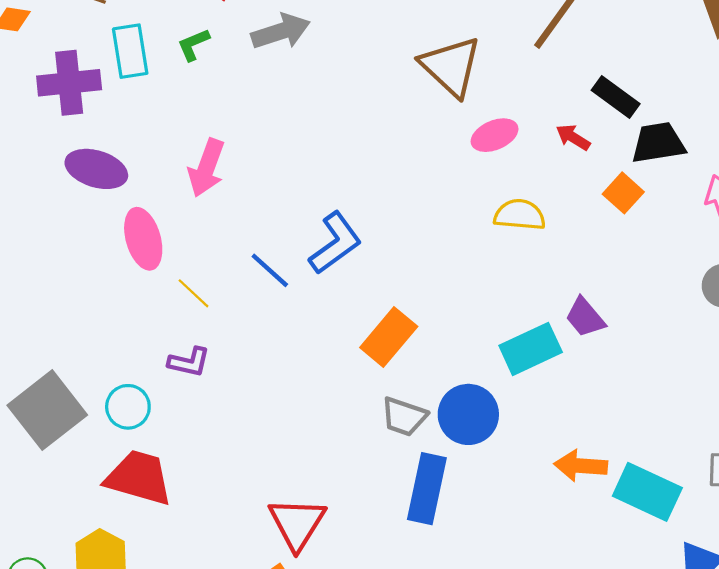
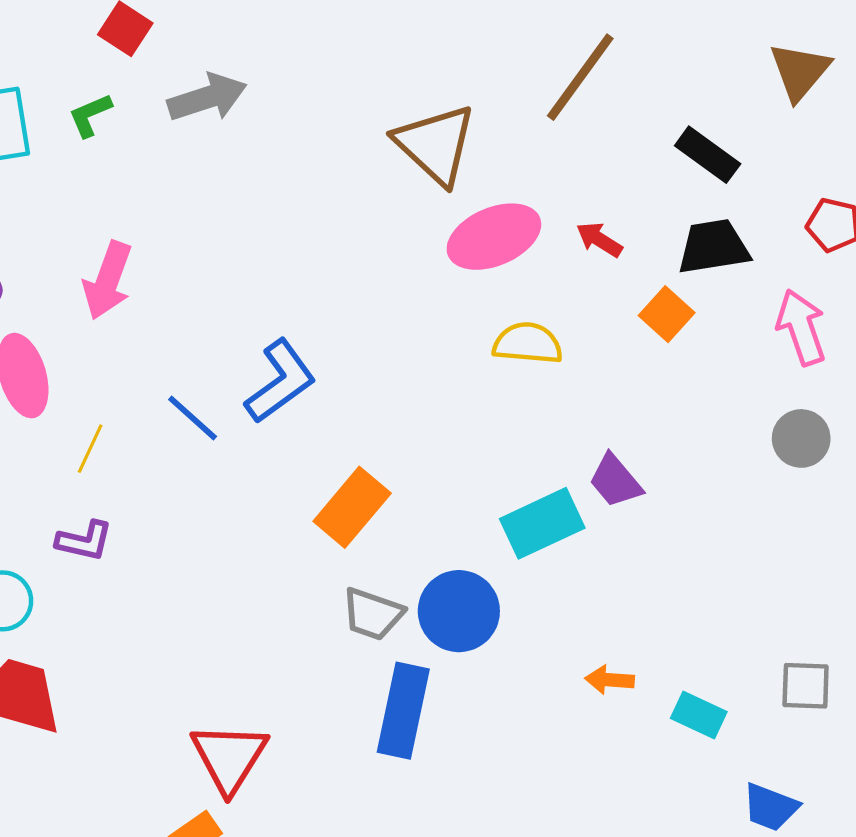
black rectangle: (616, 97) -> (708, 155), moved
pink ellipse: (495, 135) -> (494, 237), size x1.5
yellow line: (193, 293) -> (90, 449), turned 72
orange arrow: (581, 466) -> (610, 680), size x0.7
cyan rectangle: (647, 492) -> (699, 715), size x0.6

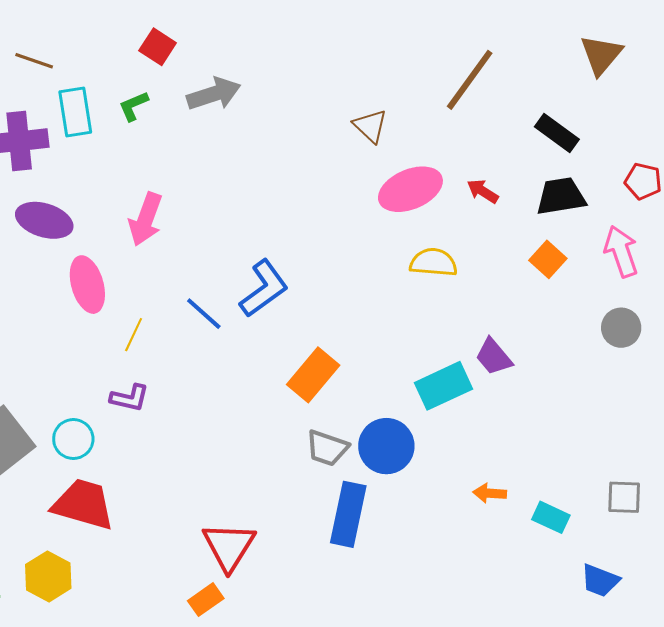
brown triangle: (800, 71) -> (601, 55), moved
brown triangle: (435, 144) -> (370, 126), size x0.6
orange square: (667, 314) -> (548, 259), moved

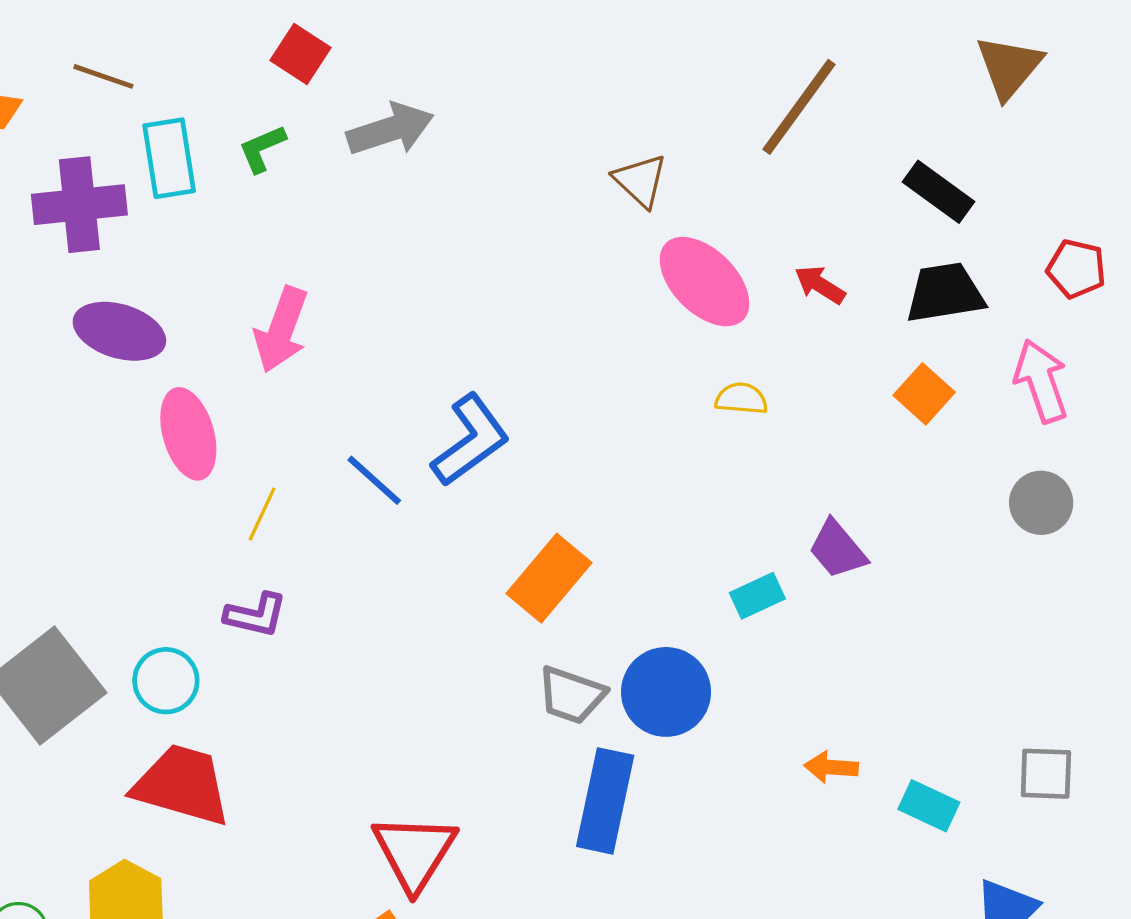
pink ellipse: (410, 189) -> (704, 282), turned 68
yellow semicircle: (434, 262) -> (741, 399), size x0.7
cyan rectangle: (444, 386) -> (757, 596), size x0.6

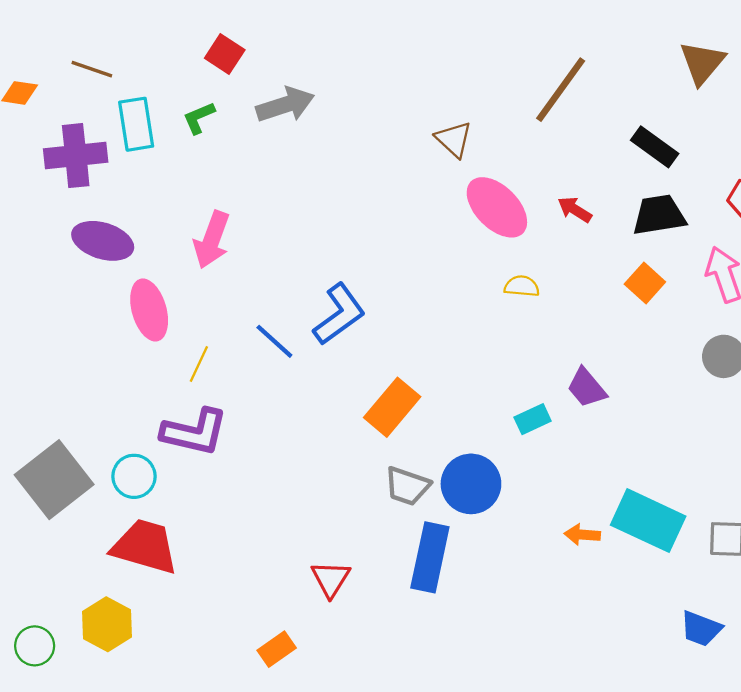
purple L-shape: (256, 615) -> (194, 432), size x1.6
cyan rectangle: (929, 806) -> (648, 521), moved, size x1.8
red triangle: (414, 852) -> (331, 579), moved, size x0.7

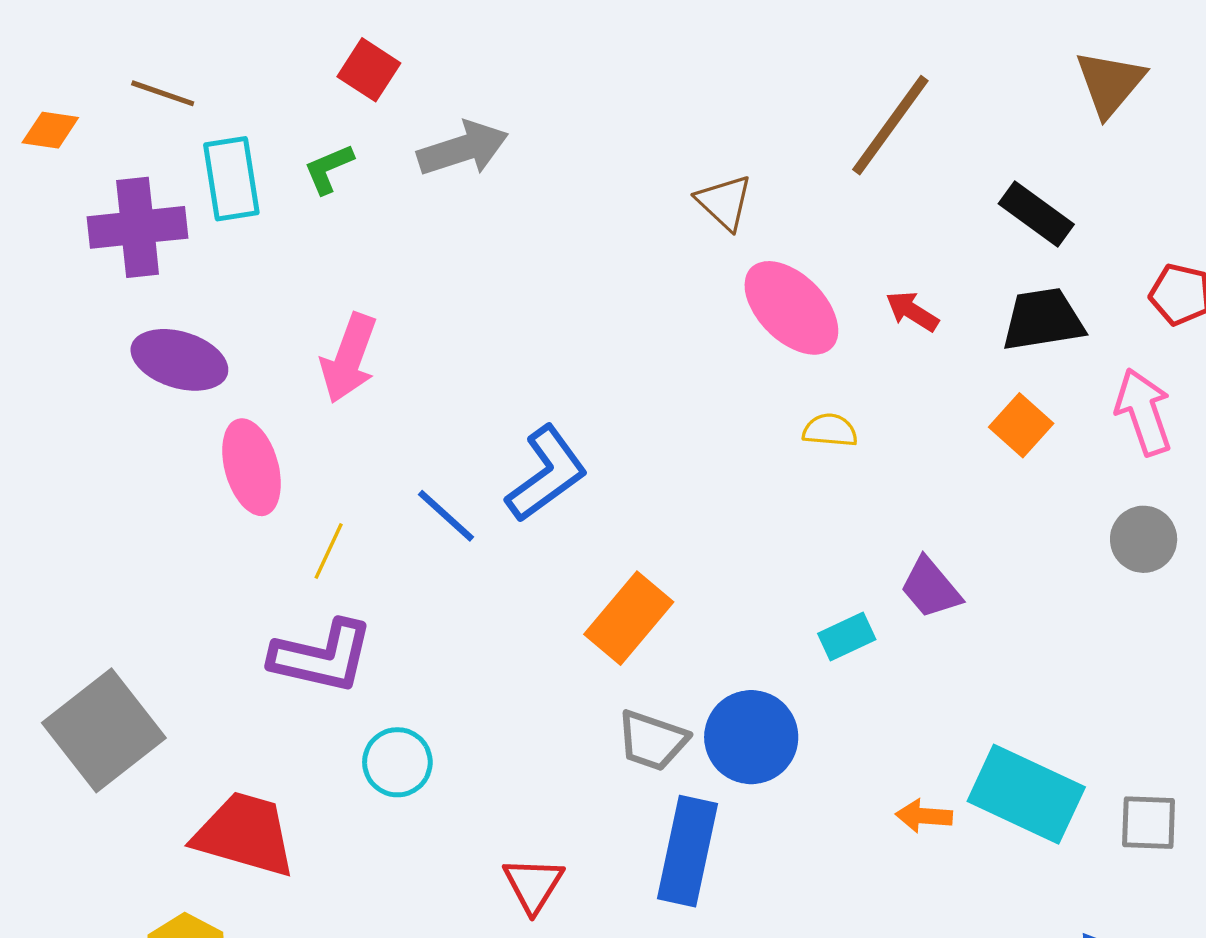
cyan circle: (134, 476) -> (397, 762), moved

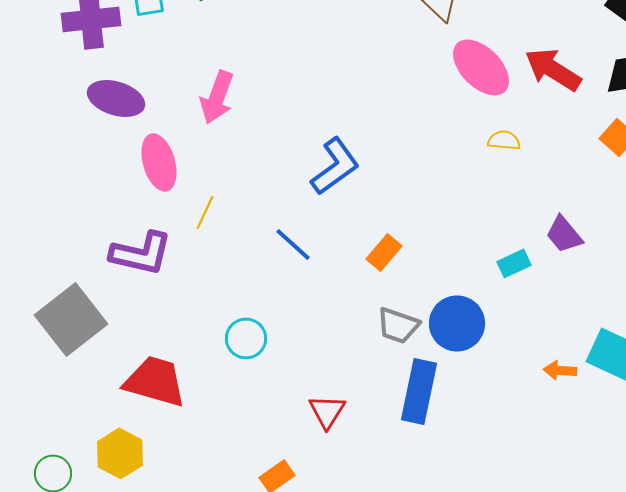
red arrow: (912, 311) -> (553, 69), size x1.8
blue line: (446, 516) -> (293, 244), moved
orange rectangle: (629, 618) -> (384, 252), size x0.7
purple L-shape: (322, 657) -> (141, 253), moved

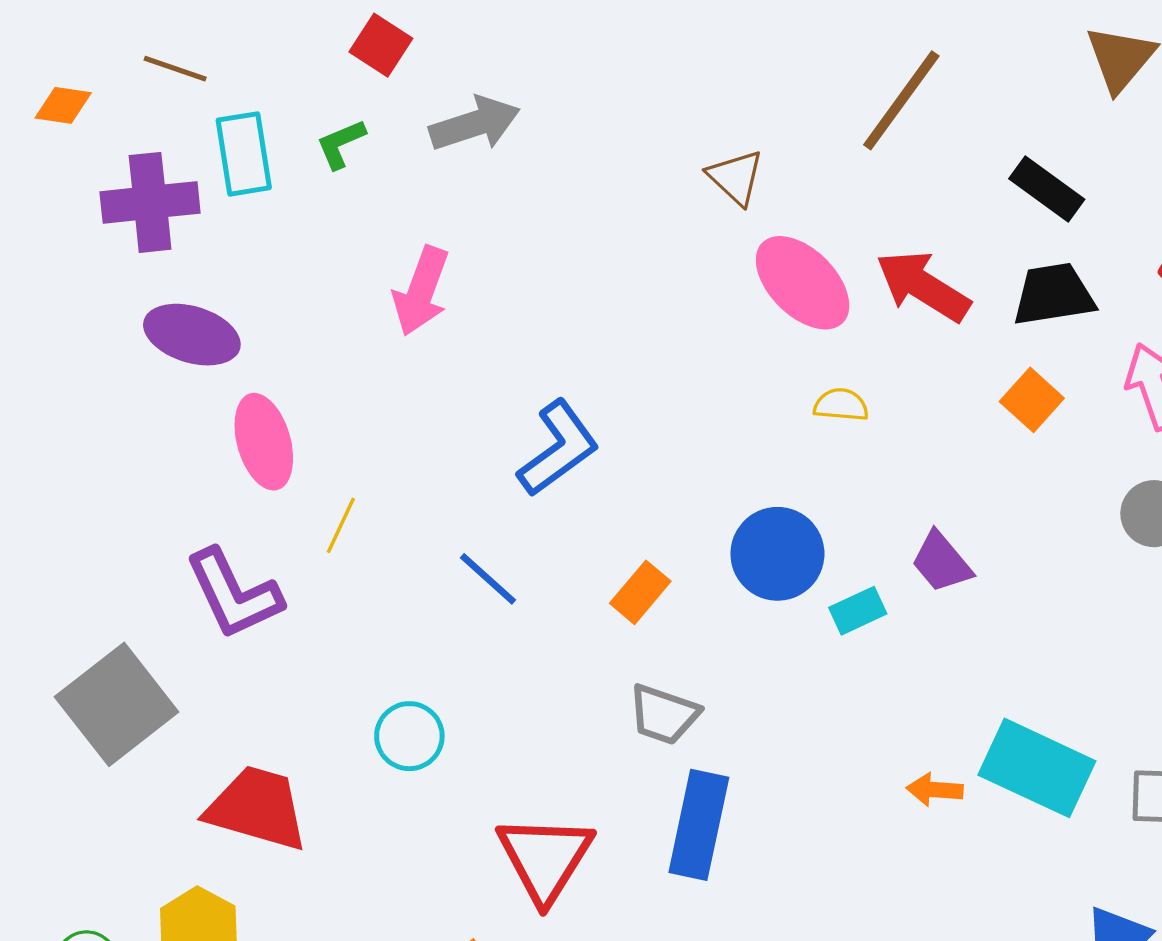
pink arrow: (217, 97) -> (421, 291), moved
purple L-shape: (141, 253) -> (234, 594), turned 52
blue circle: (457, 323) -> (777, 554), moved
red triangle: (327, 411) -> (545, 858), size x1.6

